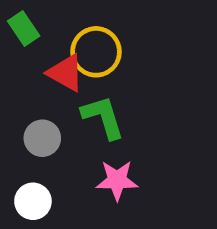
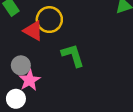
green L-shape: (103, 117) -> (73, 55), moved
pink star: (117, 180) -> (30, 80), moved, turned -30

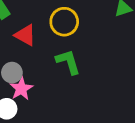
yellow circle: (49, 20) -> (64, 22), moved

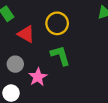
pink star: (21, 89) -> (38, 77), moved

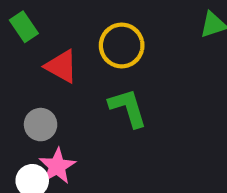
pink star: (38, 77) -> (57, 166), moved

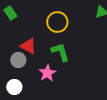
red triangle: (61, 66) -> (28, 46), moved
pink star: (57, 166) -> (47, 73), moved

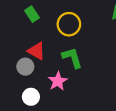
green rectangle: (10, 13) -> (32, 14), moved
white circle: (14, 87) -> (31, 97), moved

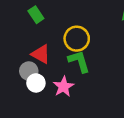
yellow circle: (69, 24) -> (77, 39), moved
white circle: (31, 97) -> (36, 83), moved

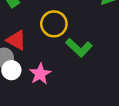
green L-shape: (79, 61) -> (79, 48), moved, turned 150

